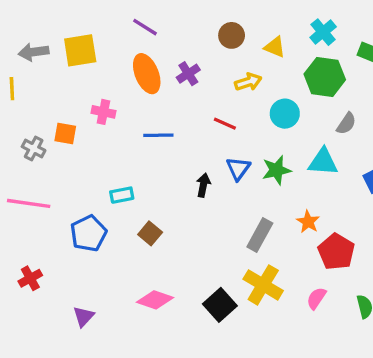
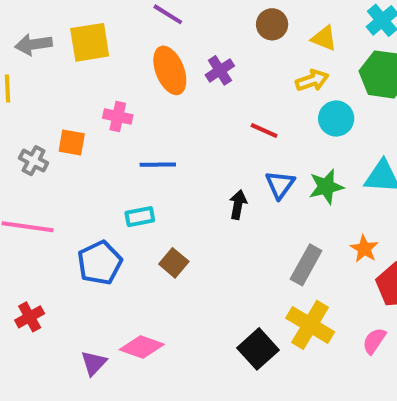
yellow arrow: (248, 82) -> (312, 80), moved
blue line: (158, 135) -> (158, 165), moved
pink diamond: (155, 300) -> (142, 347), moved

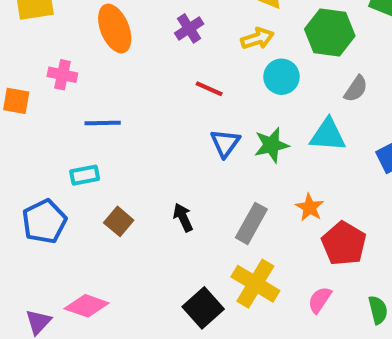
purple cross: (220, 70) -> (189, 28), moved
black arrow: (238, 205) -> (183, 217), moved, turned -36

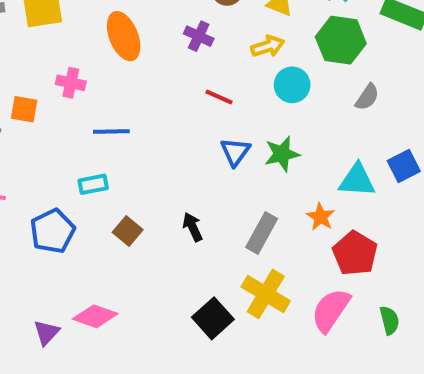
purple cross: (189, 28) -> (199, 36), turned -32
cyan triangle: (328, 135) -> (357, 180), moved
pink semicircle: (320, 300) -> (331, 310), size x1.6

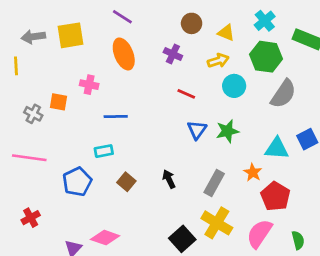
gray semicircle: (367, 97) -> (283, 94), size x1.6

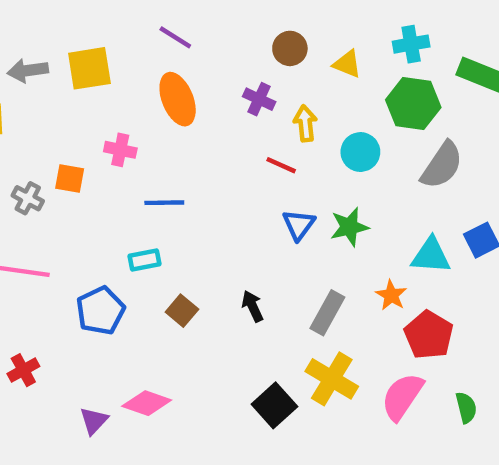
cyan cross: (265, 21) -> (411, 44), turned 30
yellow arrow: (218, 61) -> (305, 123), moved, turned -78

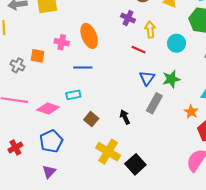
orange ellipse: (178, 99) -> (89, 36), moved
blue pentagon: (100, 311) -> (51, 141), moved
gray rectangle: (327, 313) -> (154, 103), moved
yellow cross: (332, 379) -> (108, 152), moved
pink diamond: (147, 403) -> (48, 109), moved

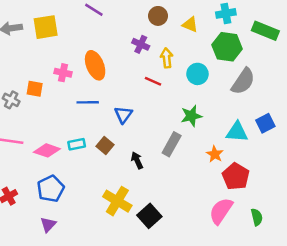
blue triangle: (147, 78) -> (123, 115), moved
cyan rectangle: (73, 95) -> (77, 144), moved
brown square: (91, 119) -> (105, 146), moved

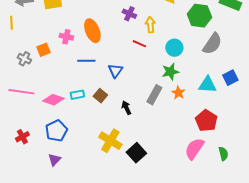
cyan circle: (197, 74) -> (174, 48), moved
orange square: (35, 89) -> (43, 50), turned -32
orange star: (215, 154) -> (178, 93), moved

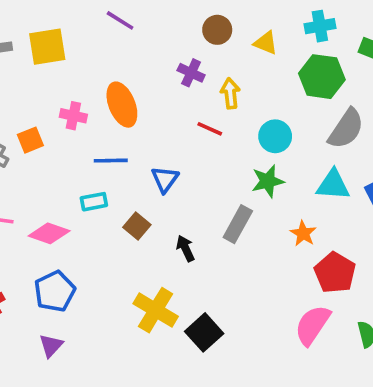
cyan triangle: (207, 85) -> (333, 185), moved
orange star: (178, 93) -> (303, 233), moved
cyan rectangle: (77, 95) -> (94, 202), moved

